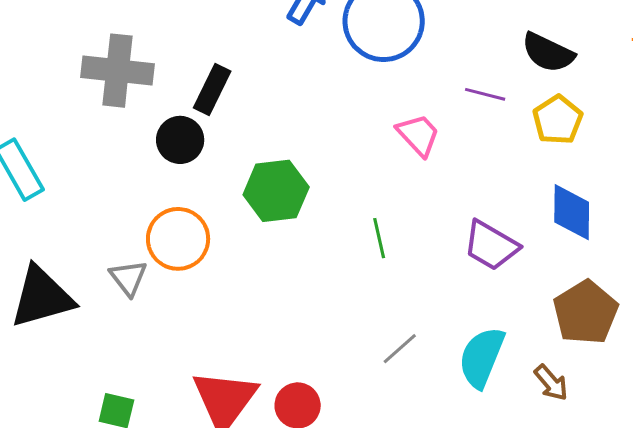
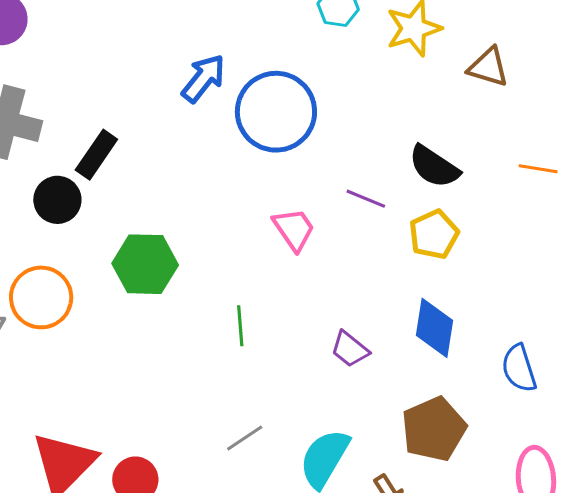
purple trapezoid: (491, 245) -> (350, 349), size x0.7

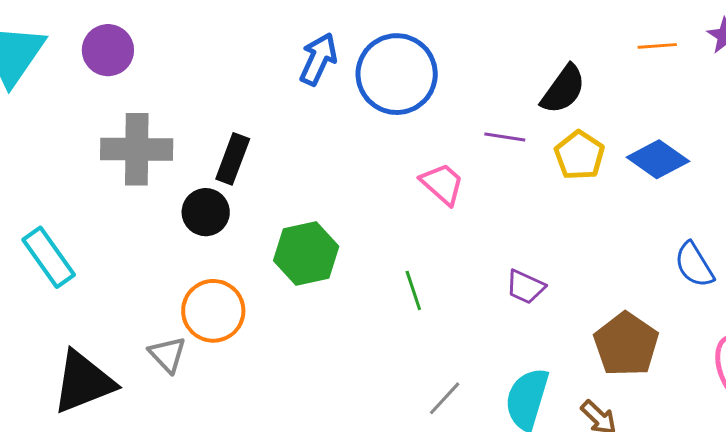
black semicircle: (434, 167) -> (563, 89), turned -74
orange line: (538, 169) -> (657, 46), moved
blue diamond: (434, 328) -> (658, 159), moved, turned -50

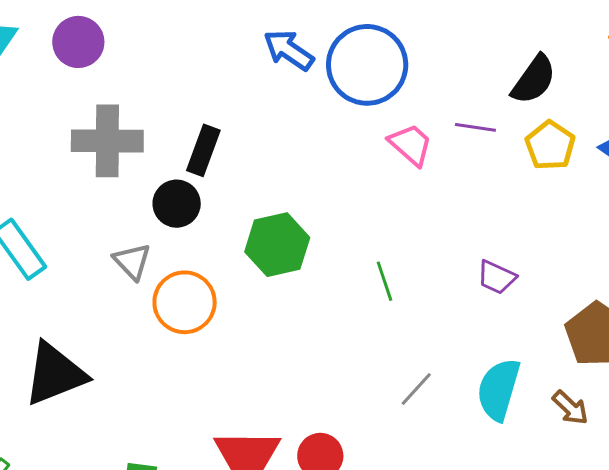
blue arrow: (318, 59) -> (289, 50), turned -80
pink trapezoid: (442, 184) -> (411, 145), moved
gray triangle: (167, 354) -> (132, 261), moved

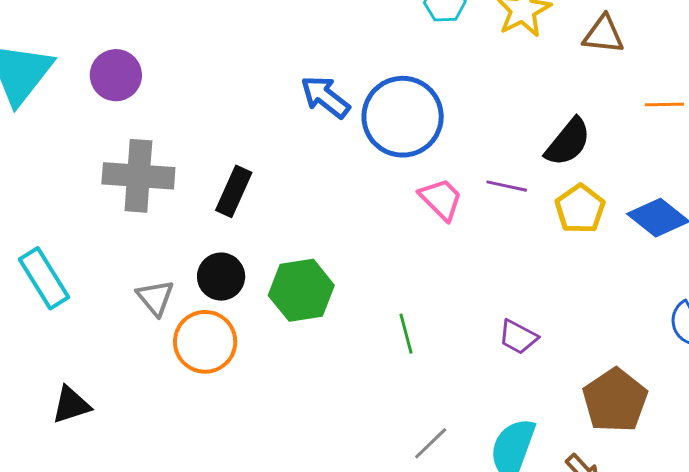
black circle: (177, 204) -> (221, 277), moved
black triangle: (55, 374) -> (71, 405), size x0.6

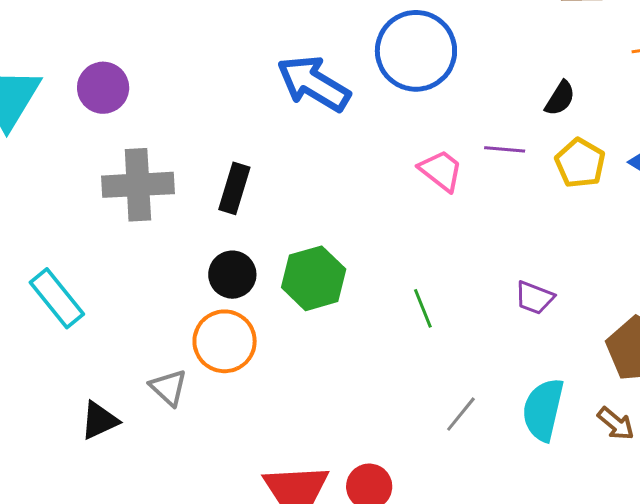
blue arrow: (325, 97) -> (314, 83), size x1.4
blue circle: (403, 117) -> (416, 51), moved
black semicircle: (568, 142) -> (560, 98), size x0.7
gray triangle: (155, 298) -> (168, 388), moved

